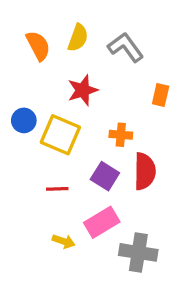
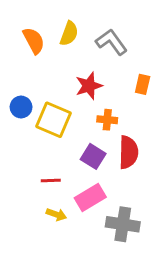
red star: (83, 90) -> (89, 86), moved
red line: (57, 189) -> (51, 180), moved

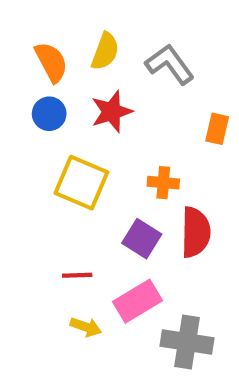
red star: (89, 86) -> (112, 112), moved
blue circle: (21, 107) -> (49, 114), moved

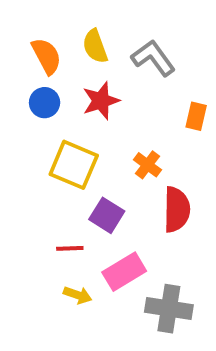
yellow semicircle: (105, 51) -> (95, 46), turned 140
orange cross: (163, 183) -> (147, 165), turned 32
purple square: (142, 239) -> (107, 215), moved

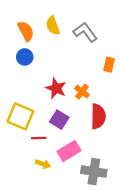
red star: (101, 101) -> (56, 88), moved, turned -30
yellow square: (74, 165) -> (20, 116), moved

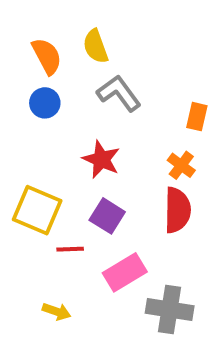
gray L-shape: (85, 32) -> (119, 93), moved
orange cross: (82, 92) -> (181, 165), moved
yellow arrow: (43, 164) -> (57, 311), moved

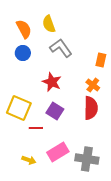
pink rectangle: (125, 272) -> (58, 152), moved

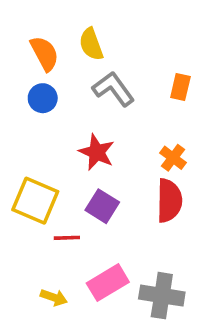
orange rectangle: (101, 60) -> (180, 87), moved

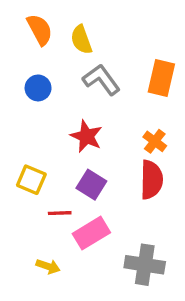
orange semicircle: (45, 53) -> (40, 30), moved
orange rectangle: (180, 87) -> (161, 78), size x1.5
yellow square: (35, 201) -> (31, 180), size x0.7
pink rectangle: (108, 283) -> (91, 233), moved

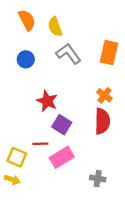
red star: (86, 136) -> (47, 101), moved
yellow square: (31, 180) -> (17, 157), moved
gray cross: (145, 265) -> (98, 179), size x0.6
yellow arrow: (48, 266) -> (12, 180), moved

